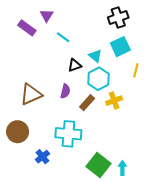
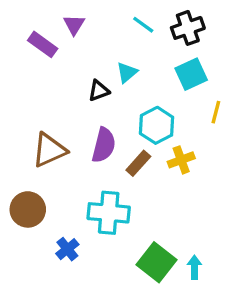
cyan line: (63, 37) -> (143, 25), moved
cyan triangle: (95, 56) -> (127, 73), moved, turned 40
black triangle: (75, 65) -> (99, 91), moved
purple semicircle: (65, 91) -> (104, 145), size x1.5

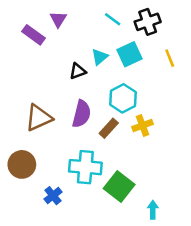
cyan square: (191, 74) -> (129, 54), moved
yellow line: (216, 112) -> (170, 58), moved, turned -36
green square: (156, 262) -> (119, 186), moved

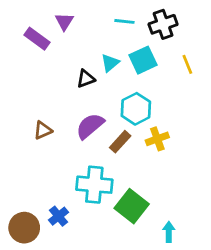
cyan line: (113, 19) -> (124, 21), turned -30
purple semicircle: (81, 114) -> (90, 126), turned -144
brown triangle: (39, 118) -> (43, 130), size x0.6
brown circle: (22, 164) -> (24, 228), moved

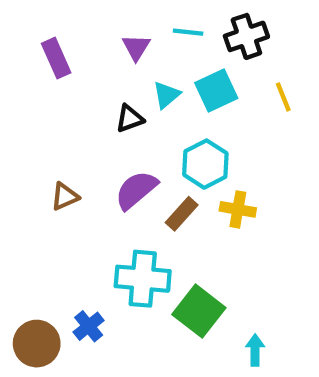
purple triangle: (64, 21) -> (136, 47), moved
purple rectangle: (37, 39) -> (56, 58), turned 30
yellow cross: (157, 139) -> (238, 209), turned 30

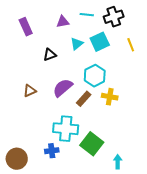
purple triangle: (136, 47) -> (63, 22), turned 48
black triangle: (130, 119) -> (50, 55), moved
blue cross: (89, 326) -> (52, 151), moved, turned 32

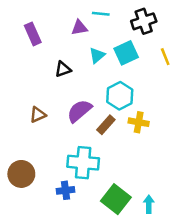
cyan line: (87, 15) -> (101, 14), moved
green square: (92, 144) -> (116, 199), moved
brown circle: (17, 159) -> (21, 174), moved

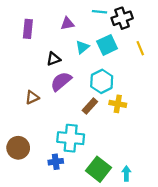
cyan line: (101, 14) -> (100, 12), moved
purple rectangle: (33, 34) -> (28, 29), turned 30
purple semicircle: (79, 111) -> (61, 81), moved

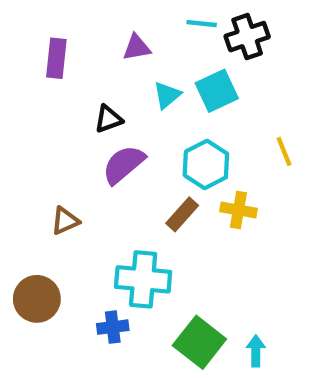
yellow line: (140, 48) -> (284, 151), moved
brown triangle: (32, 97) -> (65, 221), moved

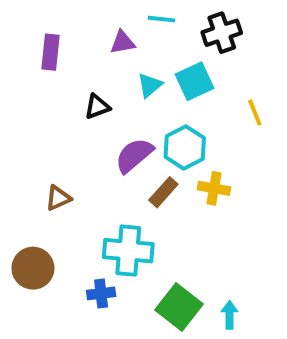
cyan line: (202, 24) -> (161, 19), moved
yellow line: (284, 151) -> (255, 112), moved
purple semicircle: (124, 164) -> (134, 155), moved

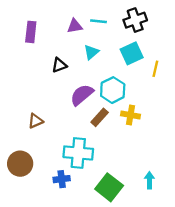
cyan line: (161, 19) -> (98, 21), moved
cyan square: (194, 81) -> (132, 53), moved
yellow line: (255, 112) -> (155, 69), turned 35
cyan arrow: (230, 315) -> (149, 180), moved

